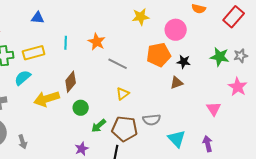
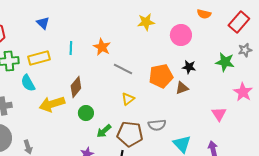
blue triangle: (38, 18) -> (43, 23), turned 40
orange pentagon: (159, 55) -> (161, 76), moved
gray star: (241, 56) -> (245, 50), moved
cyan semicircle: (23, 78) -> (28, 83), turned -78

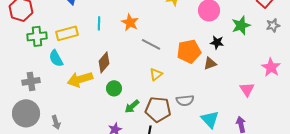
green star: (225, 62) -> (241, 25), moved, turned -30

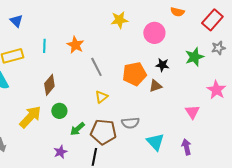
green star: (241, 25) -> (194, 57), moved
gray line: (151, 44) -> (96, 67), turned 36
yellow arrow: (80, 79) -> (30, 117), moved, turned 150

